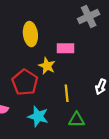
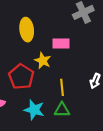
green triangle: (77, 120) -> (62, 110), moved

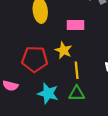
yellow star: (43, 61) -> (63, 50), moved
red pentagon: (21, 77) -> (35, 59), turned -30

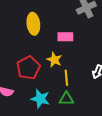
red pentagon: (35, 59) -> (28, 68), turned -30

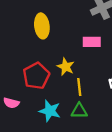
pink rectangle: (65, 37) -> (92, 42), moved

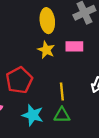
yellow ellipse: (42, 26) -> (47, 21), moved
yellow star: (66, 67) -> (46, 50), moved

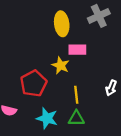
pink rectangle: (74, 46) -> (77, 50), moved
yellow star: (46, 50) -> (61, 65), moved

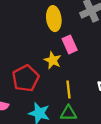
pink rectangle: (77, 50) -> (70, 44), turned 66

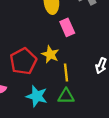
yellow star: (53, 60) -> (50, 54), moved

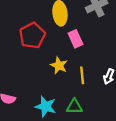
red pentagon: (23, 61) -> (32, 35), moved
yellow line: (66, 72) -> (82, 75), moved

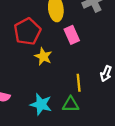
yellow star: (59, 65) -> (43, 57), moved
yellow line: (82, 75) -> (79, 83), moved

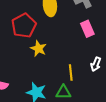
pink rectangle: (72, 35) -> (87, 29), moved

